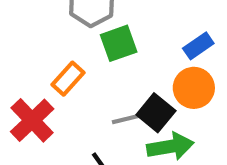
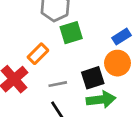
black square: (156, 113) -> (93, 78), turned 30
gray line: (126, 119) -> (58, 84), moved

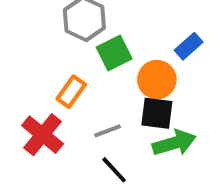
orange circle: (117, 63) -> (157, 80), moved
black square: (93, 78) -> (157, 113), turned 35

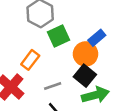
blue rectangle: (189, 46) -> (97, 38), moved
black square: (157, 113) -> (85, 76), turned 30

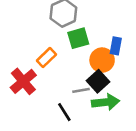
blue rectangle: (97, 38) -> (116, 46), turned -48
gray line: (53, 86) -> (81, 90), moved

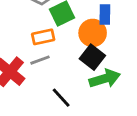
orange rectangle: (46, 58) -> (43, 37), moved, turned 42
gray line: (81, 90) -> (40, 60), moved

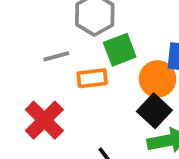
gray line: (40, 60) -> (56, 56), moved

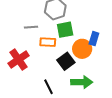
black square: (154, 111) -> (66, 61), moved

